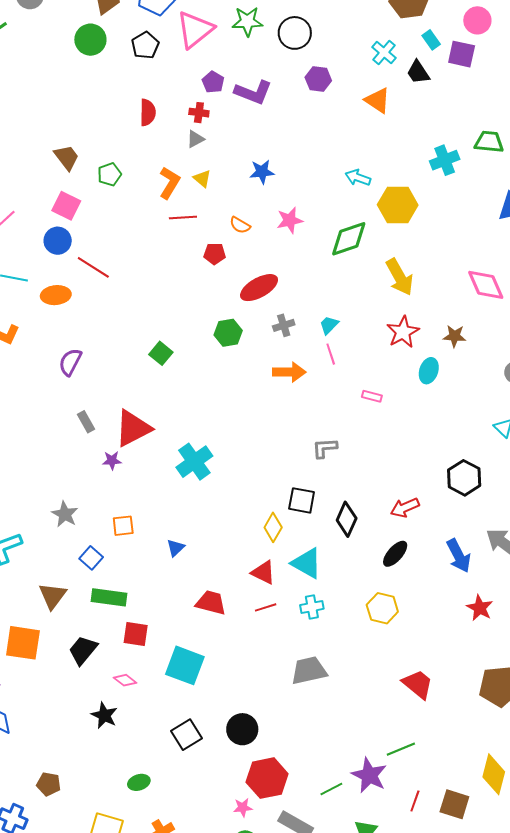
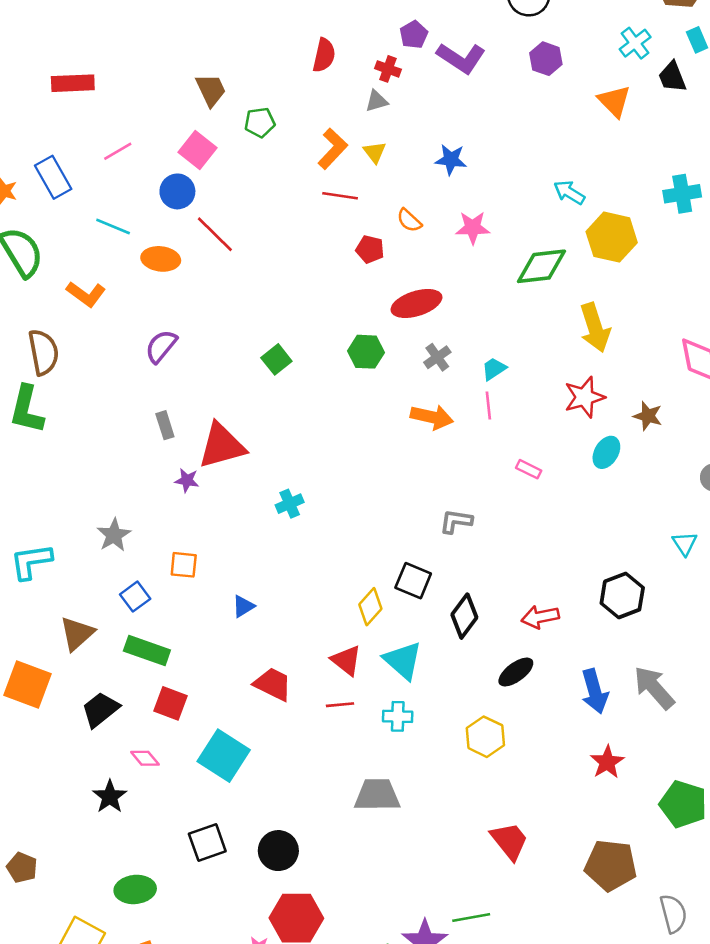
gray cross: (284, 325) -> (437, 357), turned -30
cyan cross: (194, 462) -> (290, 504), size x0.6
green ellipse: (139, 782) -> (135, 889), size x1.4

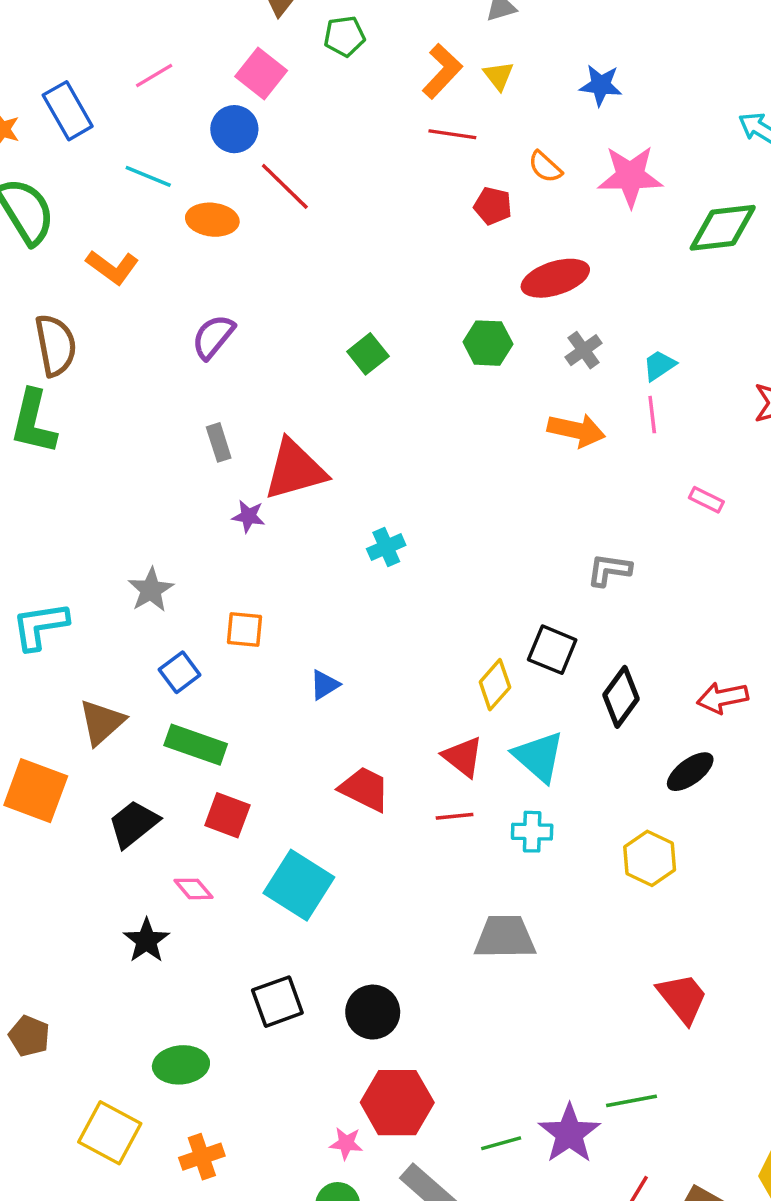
pink star: (473, 228) -> (630, 176), size x1.4

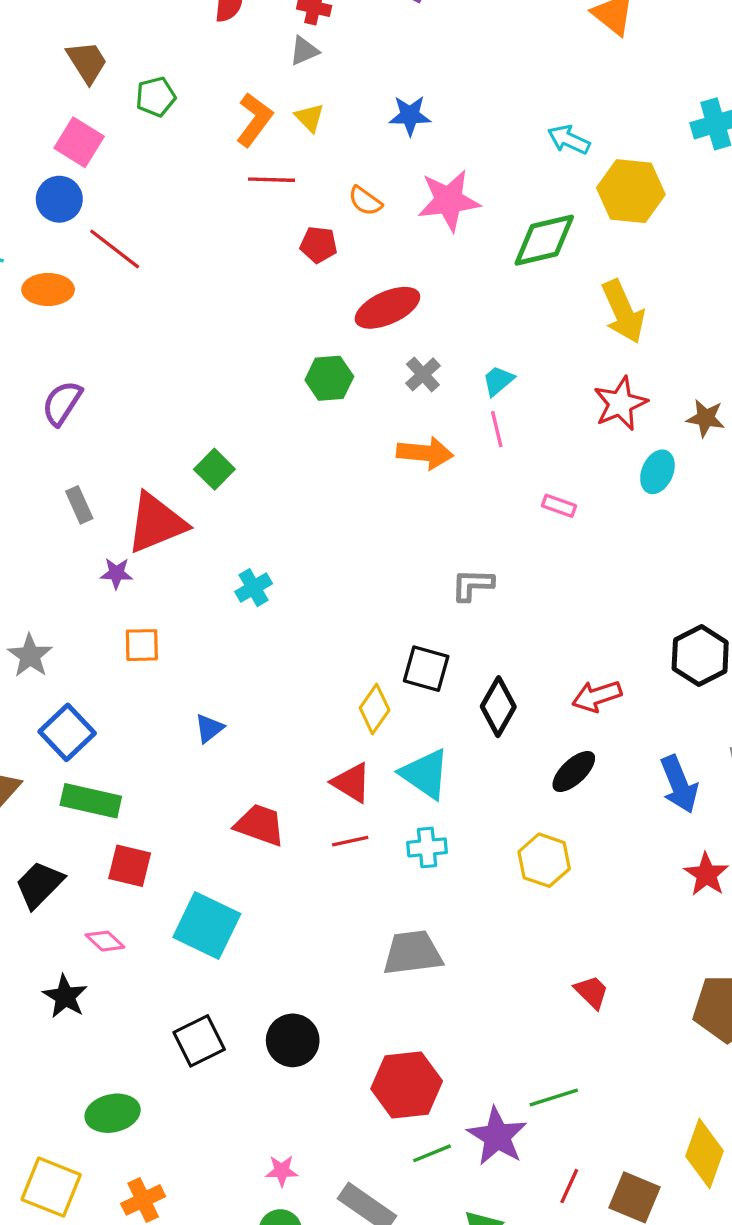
green square: (368, 354) -> (214, 469), moved
orange square: (245, 629) -> (142, 645), moved
blue square: (180, 672) -> (67, 732), size x1.4
red trapezoid: (682, 998) -> (592, 992), size x0.7
red hexagon: (397, 1103) -> (407, 1085), moved

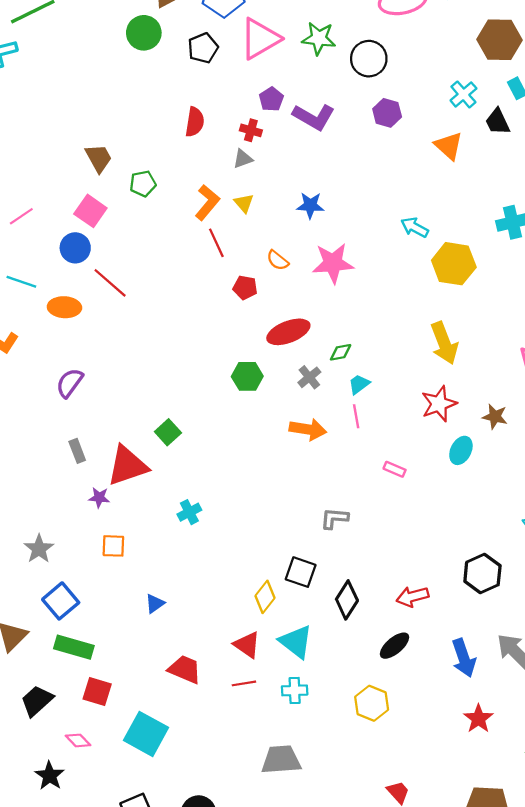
red line: (271, 180) -> (216, 243), turned 60
green diamond: (544, 240) -> (341, 352), moved, size x0.5

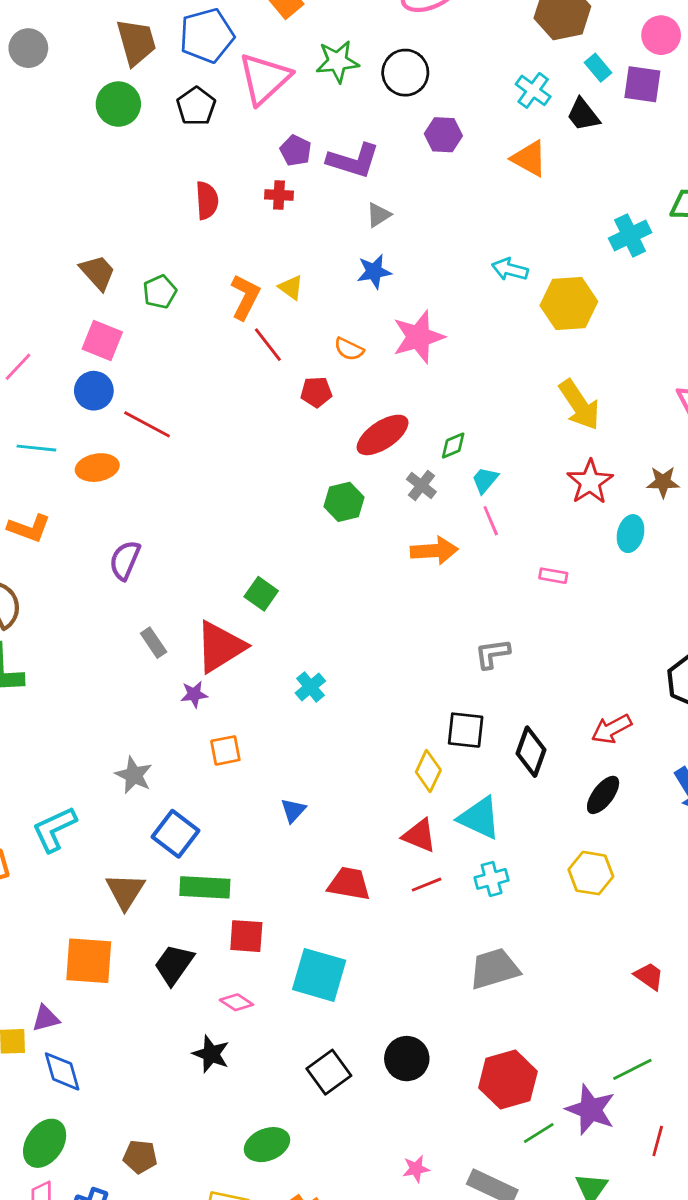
gray triangle: (243, 159) -> (379, 215), moved

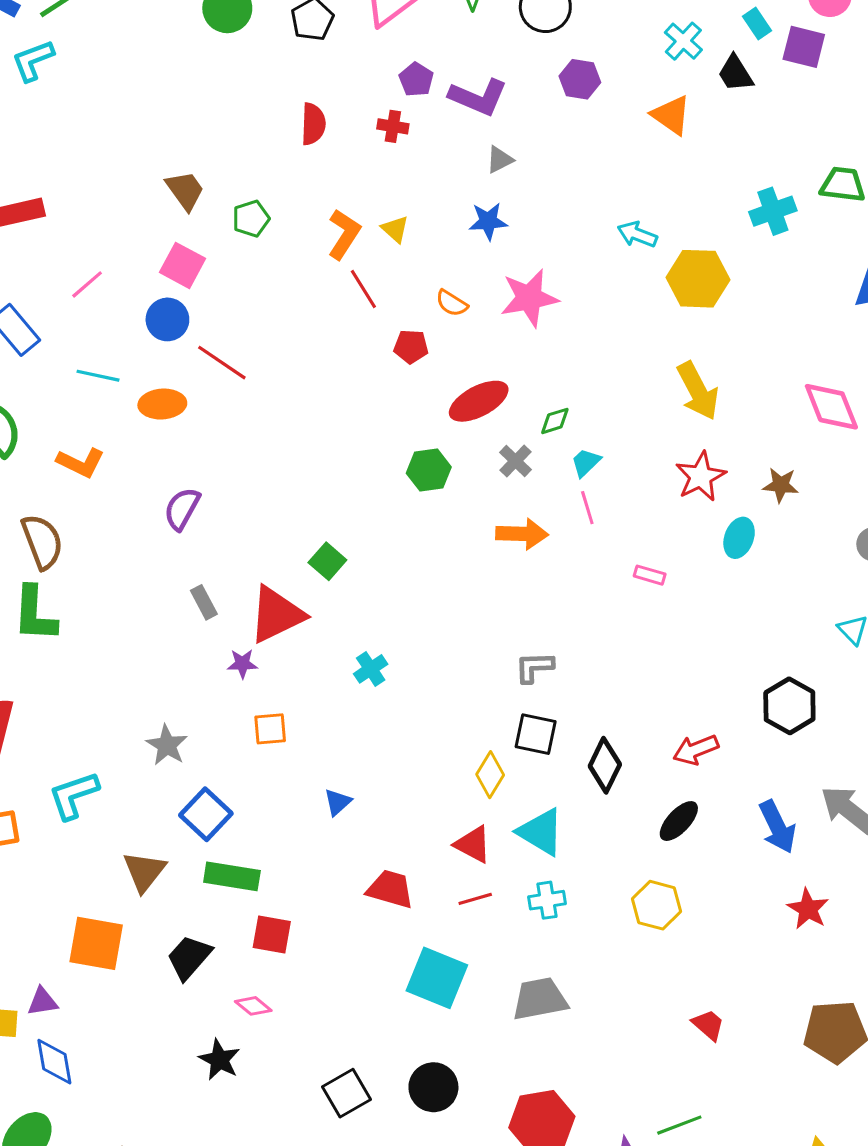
gray L-shape: (492, 654) -> (534, 667), moved
cyan square: (319, 975) -> (437, 978), moved

